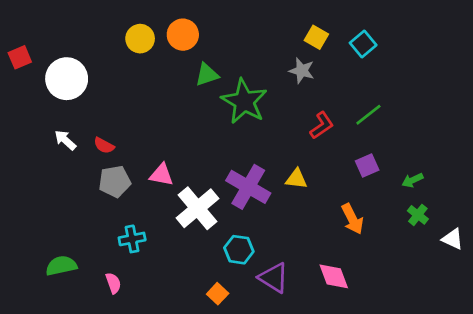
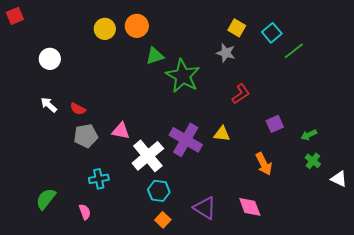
red square: (20, 57) -> (15, 16), moved
white circle: (67, 79) -> (50, 59), size x0.7
green line: (368, 115) -> (294, 51), moved
cyan hexagon: (239, 250) -> (159, 191), moved
green semicircle: (61, 266) -> (46, 199), turned -40

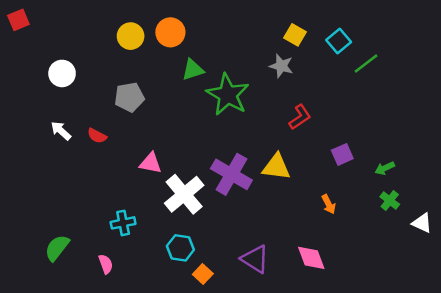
yellow triangle: (222, 134) -> (276, 167), size x1.4
gray pentagon: (86, 136) -> (129, 97), moved
orange arrow: (264, 164) -> (329, 204), size x0.7
cyan hexagon: (159, 191) -> (180, 248), moved

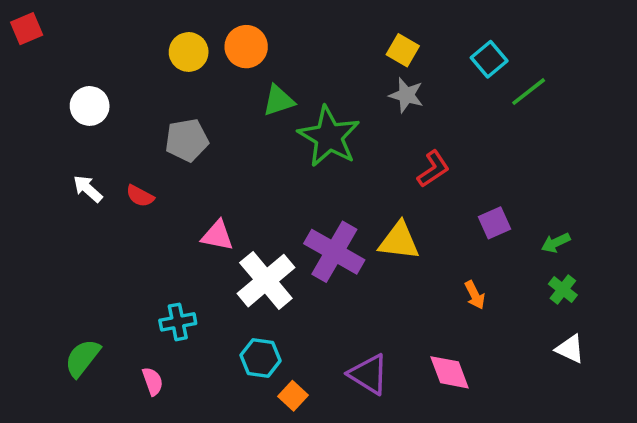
yellow square: (295, 35) -> (403, 50), moved
white triangle: (422, 223) -> (570, 349), moved

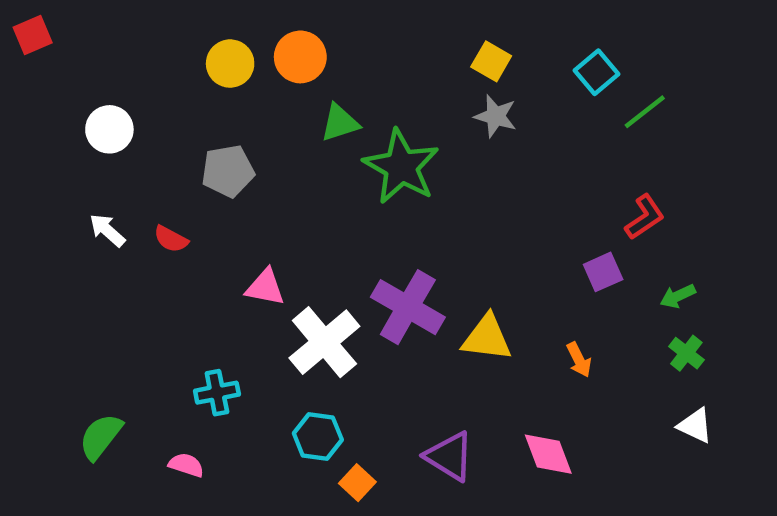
red L-shape: (433, 169) -> (645, 217), moved
yellow triangle: (399, 241) -> (487, 338), moved
pink semicircle: (153, 381) -> (186, 465), turned -52

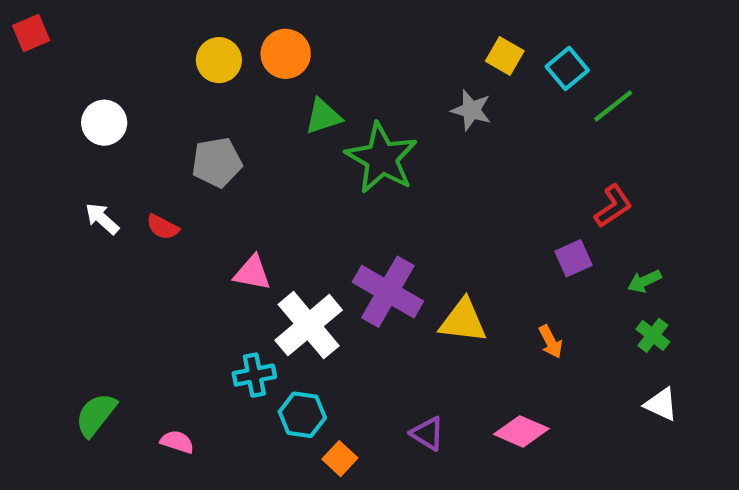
yellow square: (491, 61) -> (505, 56), moved
cyan cross: (217, 393) -> (254, 375), moved
pink diamond: (548, 454) -> (521, 431), turned -46
purple triangle: (449, 456) -> (427, 433), size x0.7

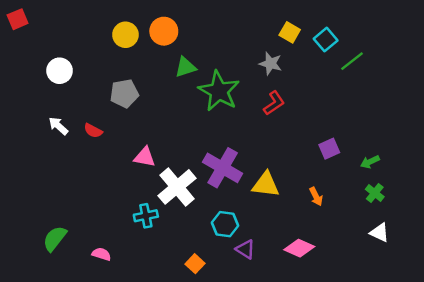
red L-shape: (613, 206) -> (274, 103), moved
cyan hexagon: (302, 415) -> (225, 224), moved

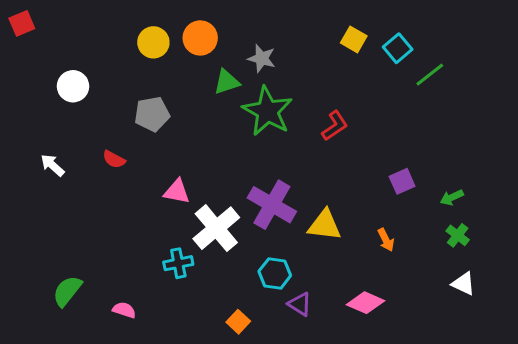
gray star: (270, 64) -> (262, 58), moved
white arrow: (58, 126) -> (53, 165), moved

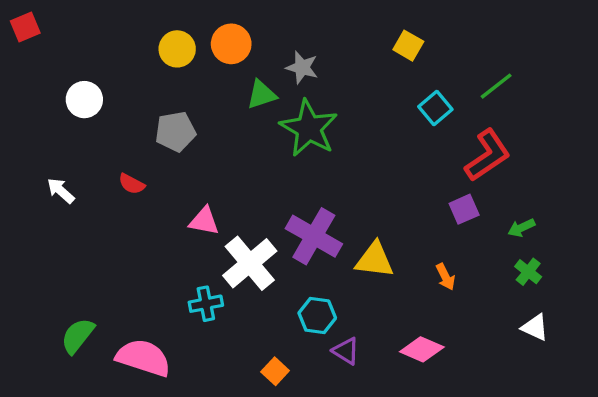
cyan square: (398, 48) -> (435, 108), moved
red L-shape: (335, 126) -> (488, 155), moved, size x1.5
pink semicircle: (124, 310) -> (143, 358), size x2.0

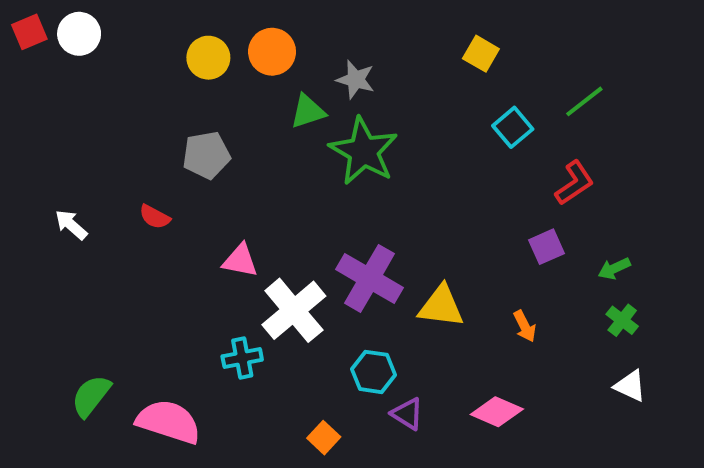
white circle: (84, 100) -> (79, 34), moved
red L-shape: (488, 155) -> (574, 183), size x0.7

